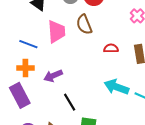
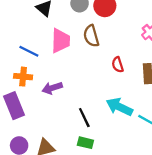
red semicircle: (111, 48) -> (118, 65), turned -112
black line: (70, 102) -> (84, 118), moved

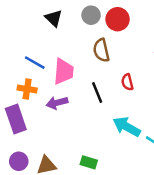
pink trapezoid: (61, 41) -> (64, 71), moved
black line: (84, 118) -> (97, 93), moved

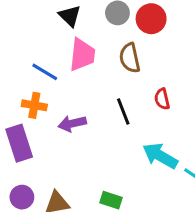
pink trapezoid: (64, 71) -> (82, 55), moved

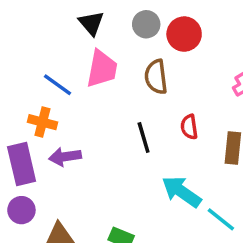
purple arrow: (72, 124) -> (65, 157), moved
purple circle: (22, 197) -> (21, 210), moved

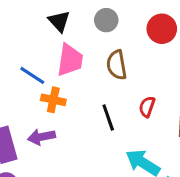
red circle: (184, 34) -> (162, 29), moved
orange cross: (42, 122) -> (53, 100), moved
red semicircle: (189, 127) -> (147, 107), turned 30

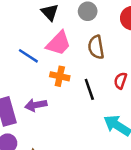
pink trapezoid: (70, 60) -> (59, 43), turned 36
orange cross: (53, 100) -> (60, 76), moved

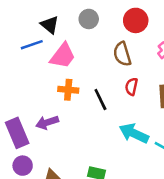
brown semicircle: (96, 47) -> (122, 54), moved
blue line: (28, 56) -> (32, 45), moved, turned -45

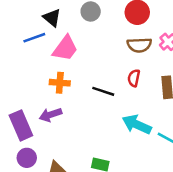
brown semicircle: (122, 54) -> (139, 45), moved, turned -75
orange cross: (68, 90) -> (60, 83), moved
black line: (100, 100) -> (103, 91), turned -45

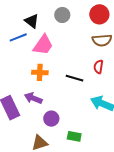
purple arrow: (50, 115) -> (33, 98), turned 42
purple circle: (27, 158) -> (51, 119), moved

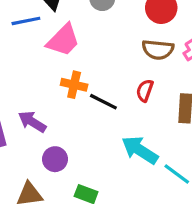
orange cross: (40, 72) -> (74, 85), moved

